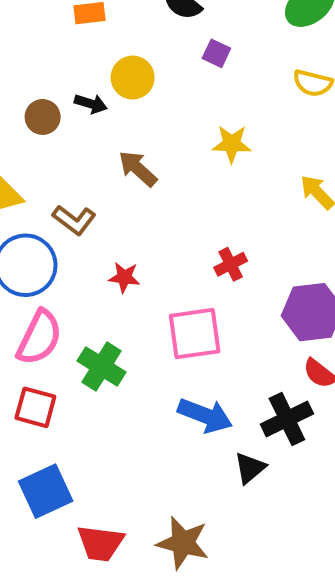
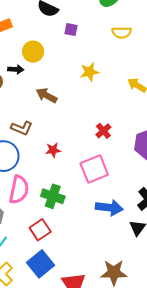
red square: (35, 407) -> (40, 230), moved, turned -35

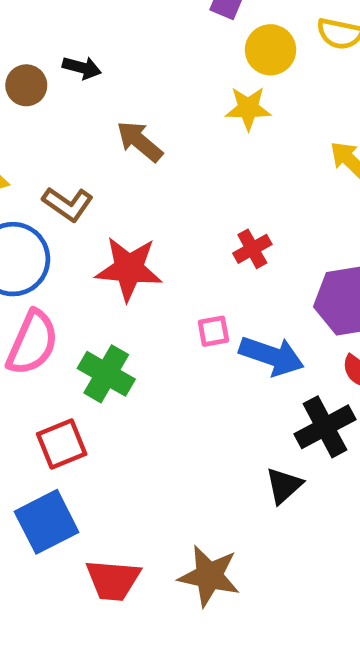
yellow circle: (33, 52) -> (271, 50), moved
red star: (53, 150) -> (129, 269), size x1.8
pink square: (94, 169) -> (213, 331), size x0.5
blue arrow: (109, 208) -> (272, 356), moved

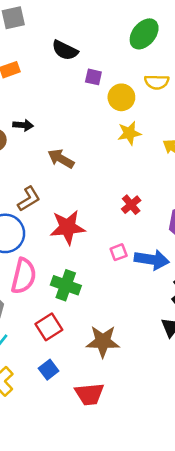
yellow star: (248, 108) -> (129, 133), moved
brown L-shape: (68, 204) -> (29, 199), turned -56
blue square: (47, 522) -> (49, 370), size x0.6
brown star: (209, 576) -> (103, 341), moved

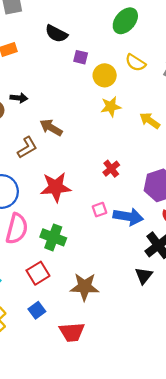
yellow semicircle: (157, 82) -> (135, 63), turned 30
brown L-shape: (29, 199) -> (27, 147), moved

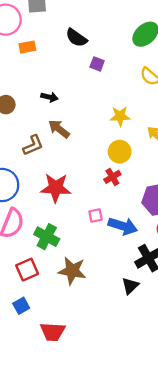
yellow circle: (105, 75) -> (120, 152), moved
black arrow: (19, 98) -> (49, 97), moved
brown star: (84, 287) -> (72, 271), moved

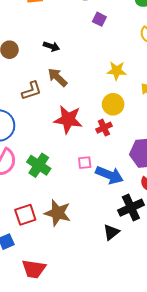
red star: (56, 188) -> (68, 120), moved
green cross: (47, 237) -> (39, 165), moved
red square: (27, 270) -> (25, 215), moved

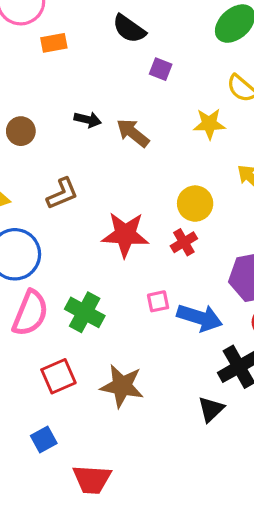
yellow star: (117, 71) -> (209, 124), moved
brown arrow: (58, 77) -> (133, 133), moved
red square: (25, 215) -> (58, 376), moved

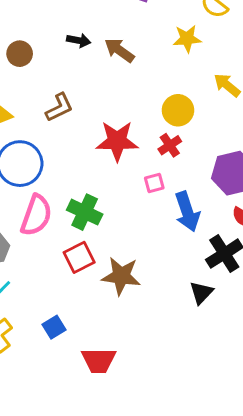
pink square: (158, 301) -> (154, 183), moved
blue arrow: (200, 318) -> (187, 212), turned 57
red square: (58, 376) -> (79, 257), moved

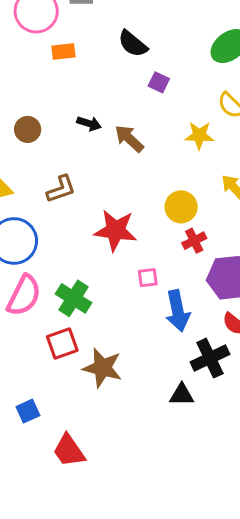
red cross: (170, 145) -> (194, 241), moved
black triangle: (201, 293) -> (182, 395), turned 40
red trapezoid: (99, 360) -> (69, 451), turned 48

